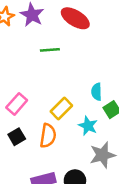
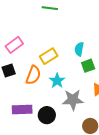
cyan star: (88, 126) -> (57, 81), moved

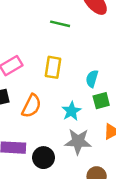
yellow rectangle: (49, 56) -> (53, 67), moved, turned -54
cyan star: (57, 81) -> (71, 111), moved

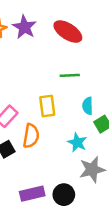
green line: (60, 24) -> (70, 75), moved
orange semicircle: (31, 106) -> (31, 136), moved

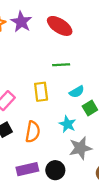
cyan semicircle: (88, 106) -> (77, 92), turned -120
orange semicircle: (31, 136) -> (33, 132), moved

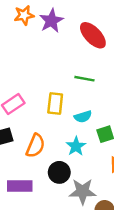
cyan semicircle: (77, 92) -> (83, 117), moved
gray star: (80, 148) -> (83, 191), moved
black circle: (55, 170) -> (59, 172), moved

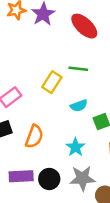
yellow rectangle: (55, 103) -> (52, 82), moved, turned 30
cyan star: (76, 146) -> (75, 147), moved
black circle: (59, 172) -> (49, 179), moved

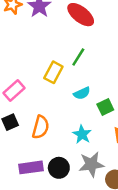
green line: (78, 69) -> (78, 57), turned -60

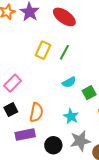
yellow rectangle: (53, 72) -> (43, 50), moved
purple rectangle: (31, 167) -> (25, 135), moved

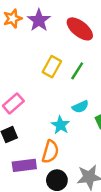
orange semicircle: (36, 112) -> (50, 152), moved
cyan star: (71, 116) -> (60, 125), moved

